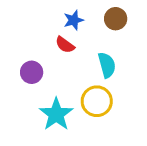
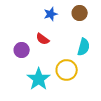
red semicircle: (65, 45) -> (43, 39), moved
cyan semicircle: (107, 65) -> (84, 47), moved, turned 30

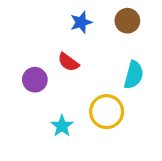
cyan star: (39, 79) -> (62, 126), size x0.6

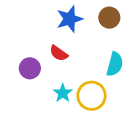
blue star: (81, 22) -> (70, 19), size x1.4
cyan star: (62, 126) -> (63, 93), moved

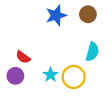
red semicircle: (59, 53) -> (23, 57), moved
purple circle: (30, 68) -> (15, 76), moved

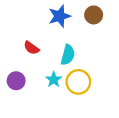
cyan semicircle: (92, 52) -> (68, 55), moved
red semicircle: (23, 57) -> (31, 48), moved

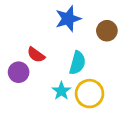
brown circle: (94, 15) -> (107, 31), moved
purple circle: (16, 81) -> (19, 72), moved

